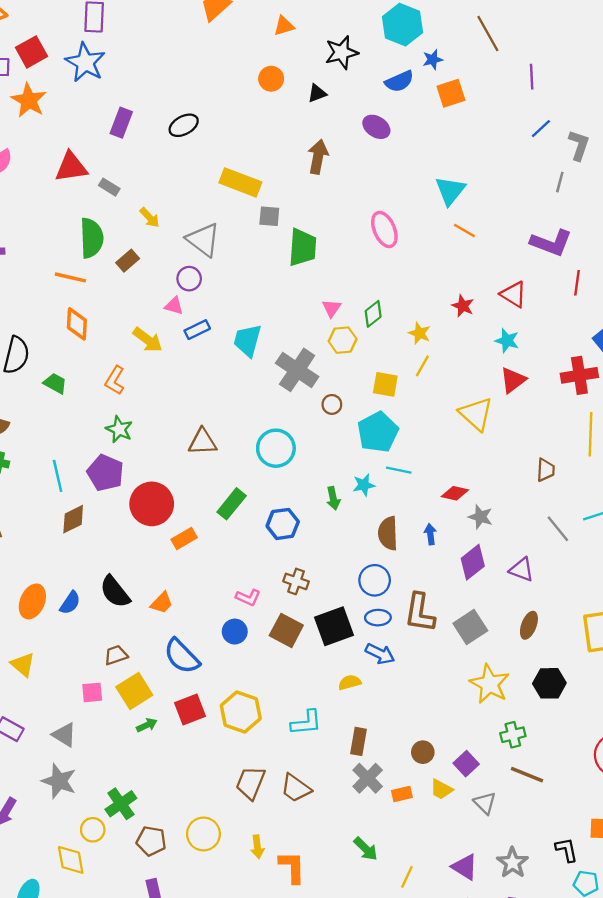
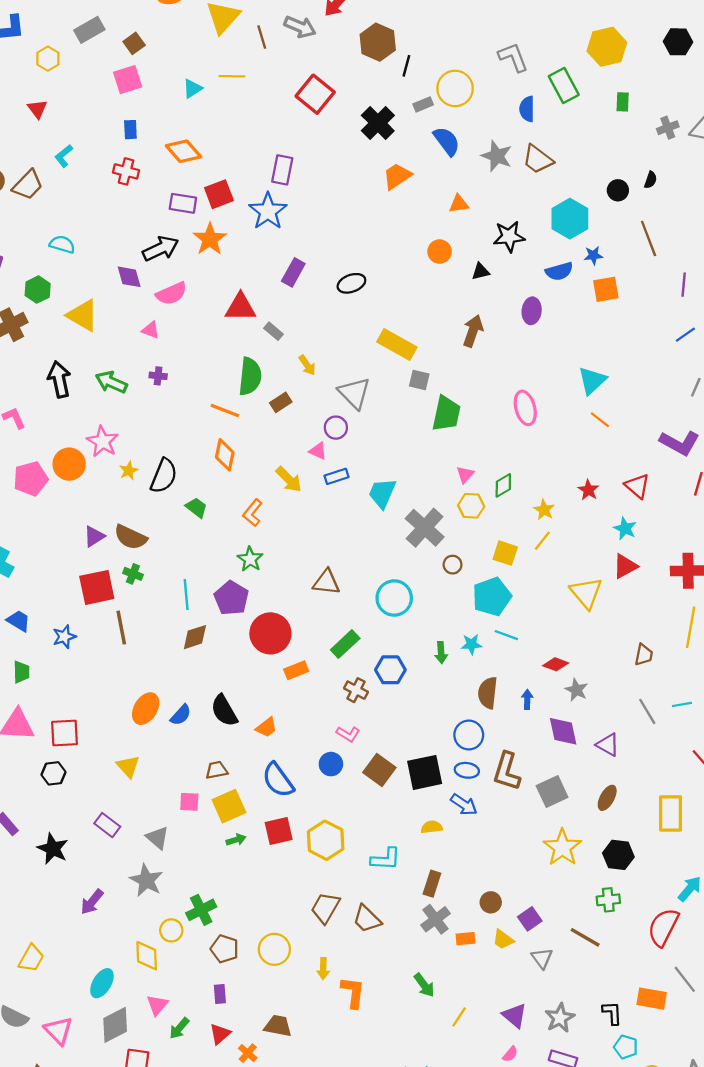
purple ellipse: (376, 127) -> (532, 311), turned 55
purple diamond: (473, 562) -> (563, 731), turned -72
brown cross: (296, 581) -> (356, 690), moved
green cross: (513, 735) -> (608, 900), moved

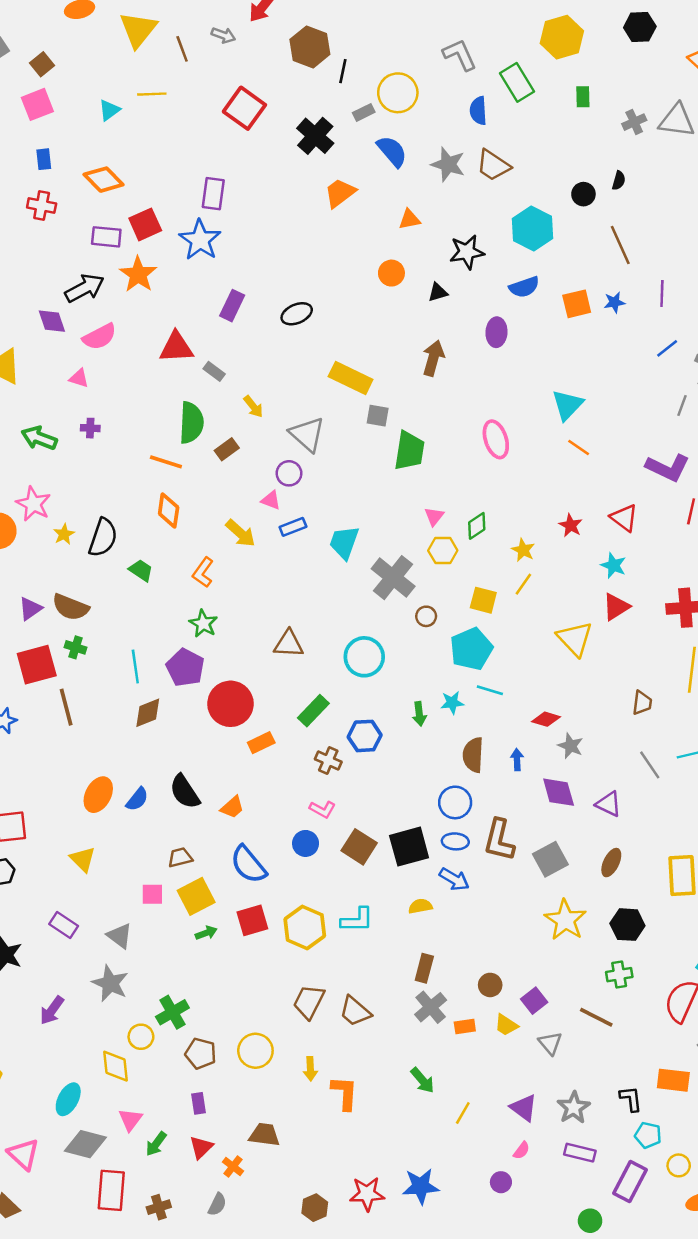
gray arrow: (300, 27) -> (223, 35), size x0.7
blue star: (593, 255) -> (614, 302), moved
cyan L-shape: (386, 859) -> (357, 920), moved
gray diamond: (115, 1025) -> (85, 1144), turned 45

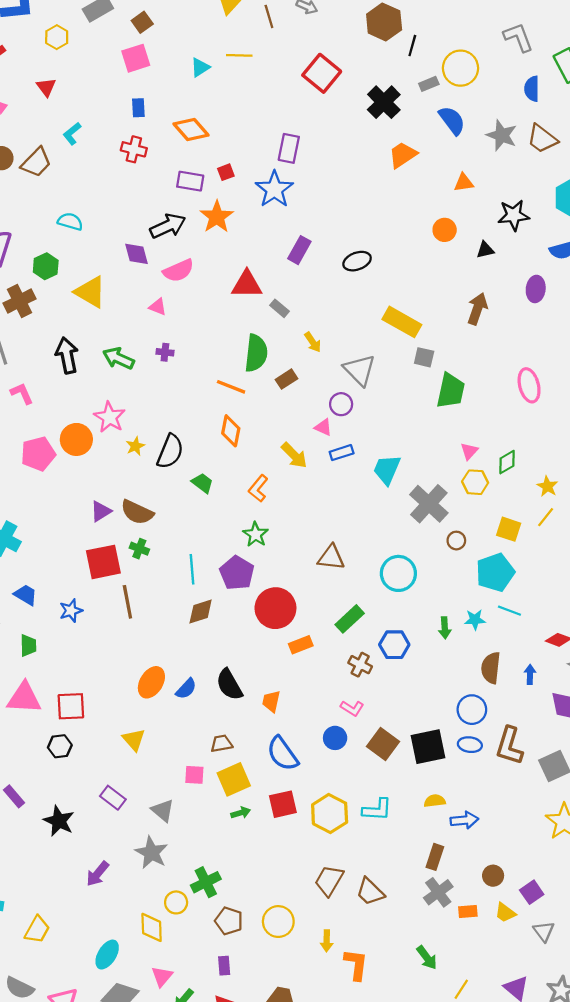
red square: (145, 224) -> (226, 172), size x0.6
orange trapezoid: (232, 807) -> (271, 701), turned 140
blue arrow: (454, 879) -> (464, 820), moved, turned -40

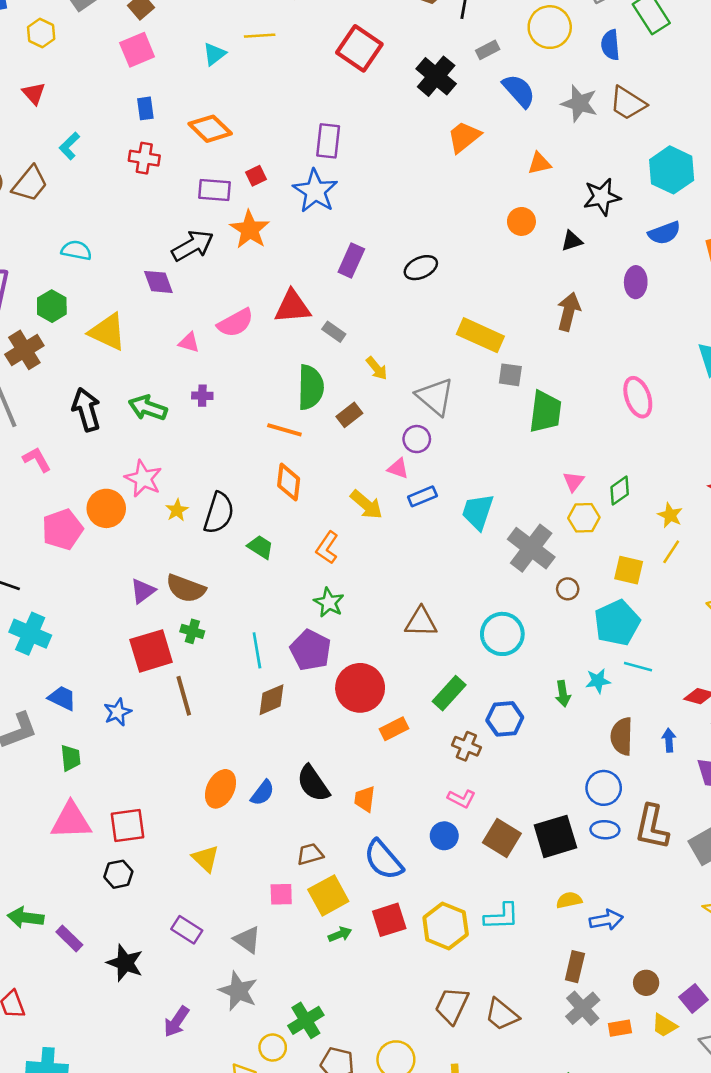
yellow circle: (460, 68) -> (550, 27), moved
pink semicircle: (178, 271) -> (235, 323), moved

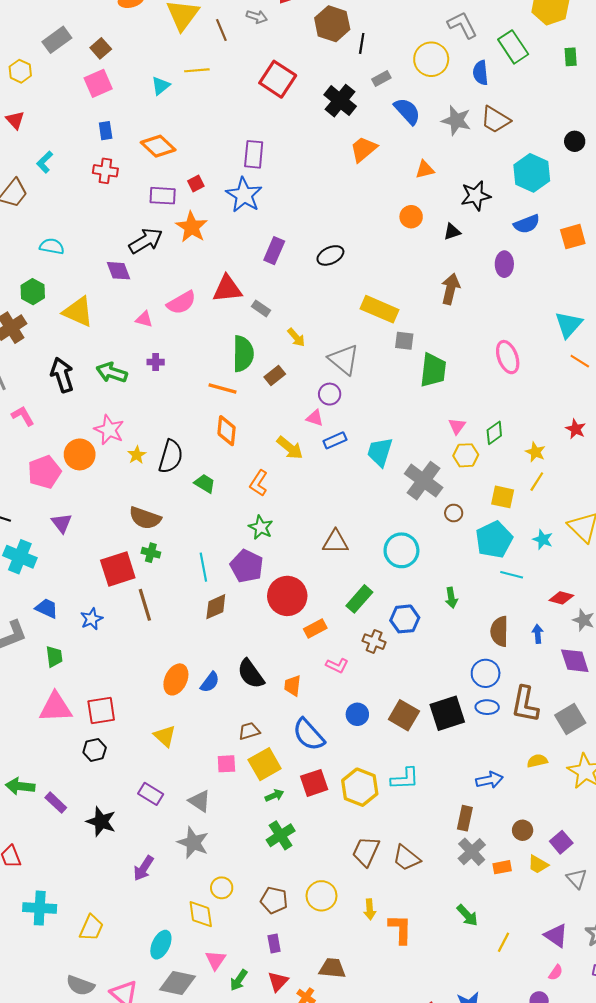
purple triangle: (143, 591) -> (62, 523), moved, turned -30
cyan star: (598, 681) -> (543, 539), moved, turned 30
pink L-shape: (461, 799) -> (337, 666), moved
yellow semicircle: (569, 900) -> (537, 761), moved
green cross: (306, 1020) -> (281, 835), moved

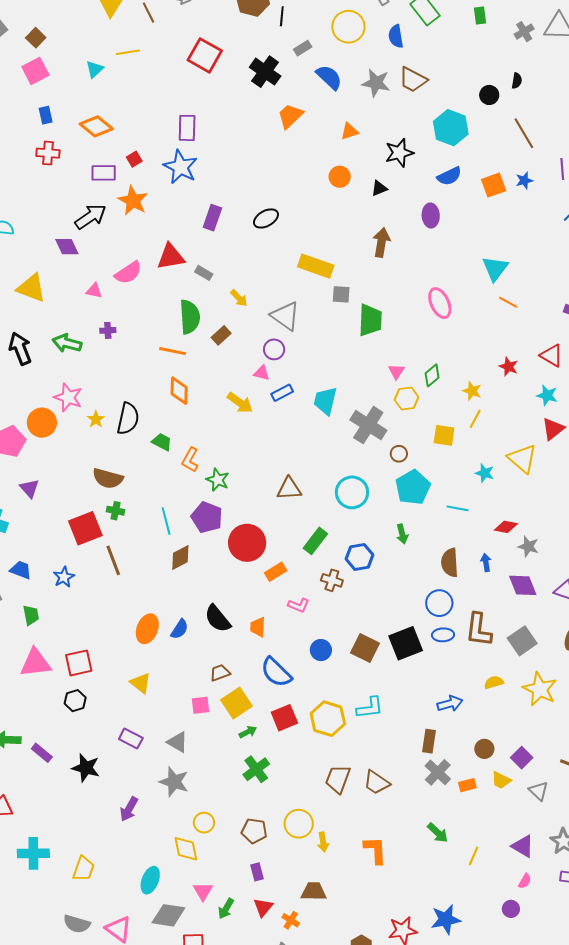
orange L-shape: (259, 483) -> (190, 460), moved
cyan pentagon: (494, 540) -> (413, 487), moved
yellow arrow: (370, 909) -> (323, 842), moved

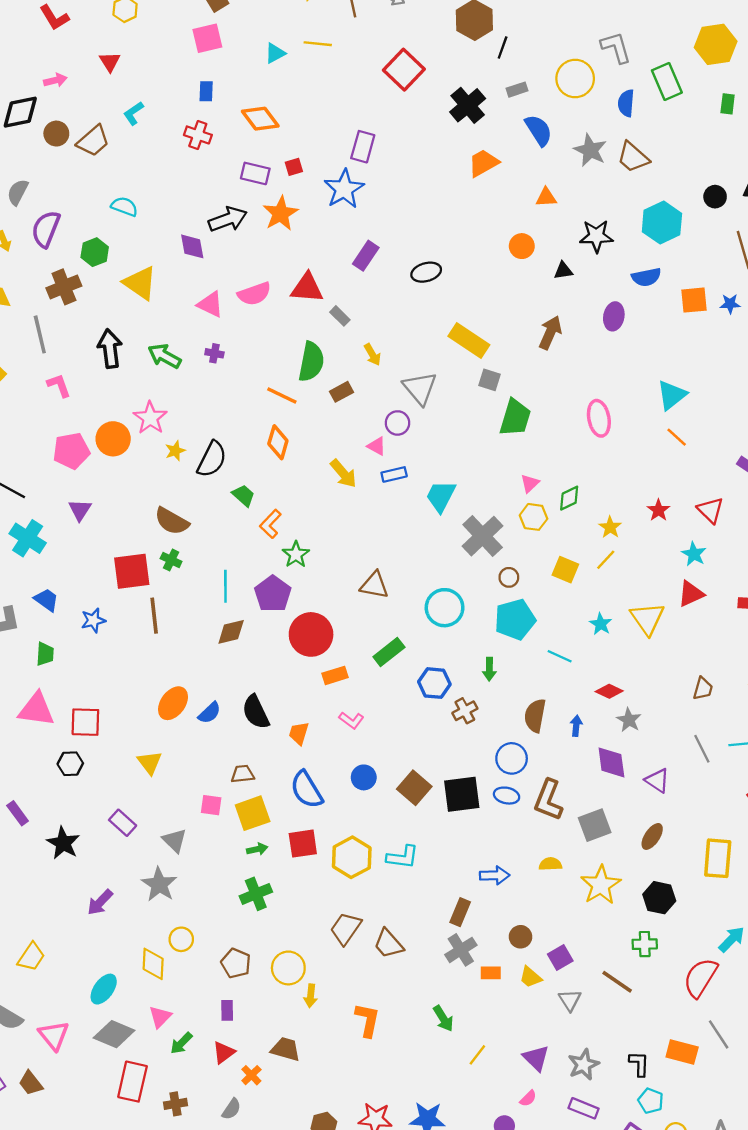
pink triangle: (94, 291) -> (210, 304), size x1.4
brown cross: (332, 580) -> (465, 711), moved, turned 30

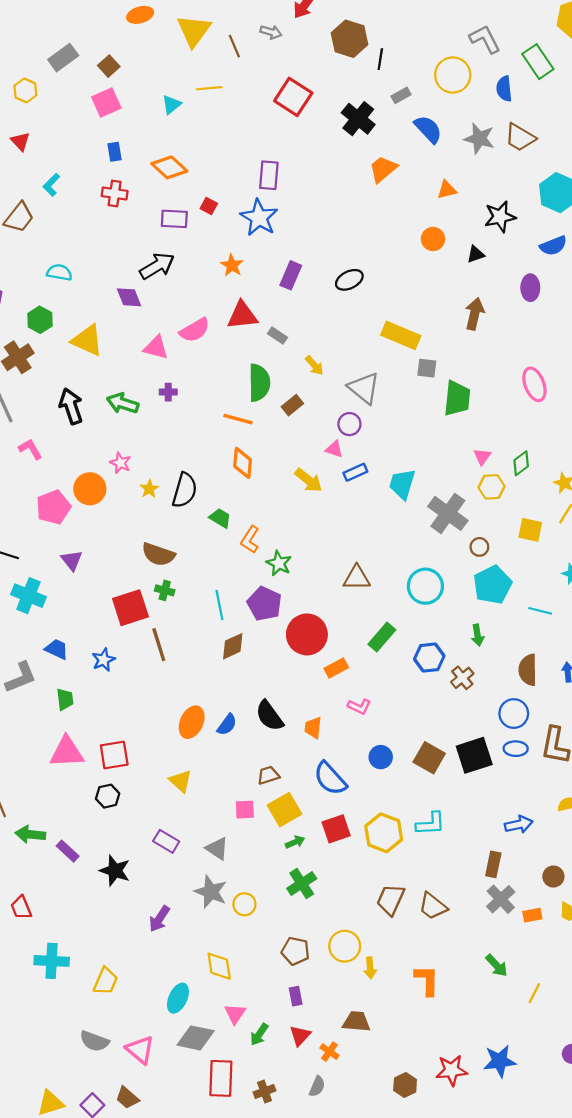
red square: (294, 167) -> (209, 206), turned -35
orange star: (281, 213) -> (232, 265), moved, size x0.7
pink star: (150, 418) -> (120, 463), size x0.7
yellow circle: (181, 939) -> (244, 904), moved

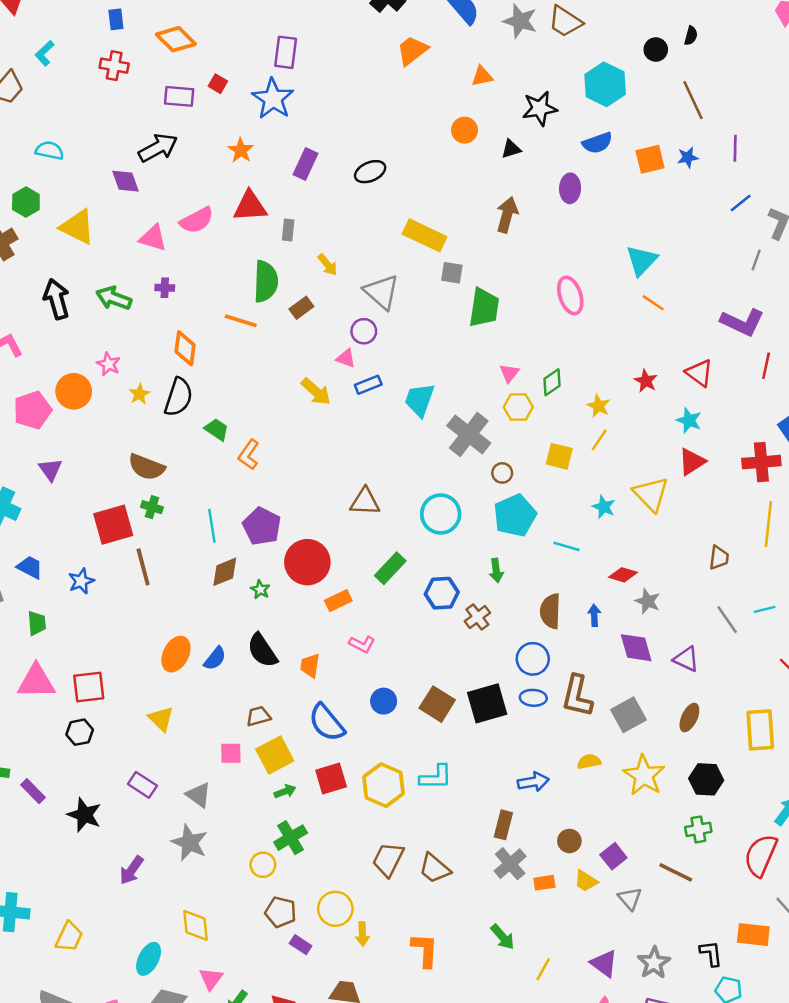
gray rectangle: (277, 336) -> (288, 230), turned 60
orange diamond: (243, 463) -> (185, 348), moved
green star: (279, 563) -> (260, 590), moved, size x0.7
yellow circle: (244, 904) -> (263, 865), moved
purple rectangle: (296, 996) -> (301, 945), moved, turned -48

